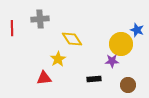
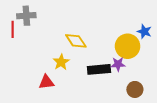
gray cross: (40, 19) -> (26, 16), moved
black rectangle: (94, 79) -> (99, 69), moved, size x1.5

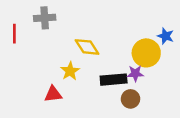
gray cross: (26, 16) -> (45, 18), moved
brown circle: (135, 89) -> (131, 99), moved

